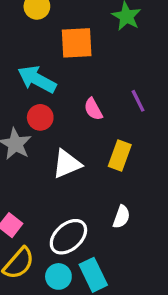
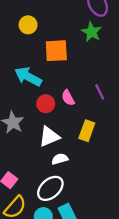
red circle: (40, 117) -> (46, 104), moved
white semicircle: (121, 217) -> (60, 159), moved, turned -126

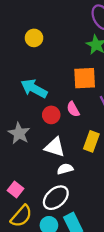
orange square: (56, 51) -> (85, 78), moved
white triangle: (49, 137) -> (55, 147), turned 40

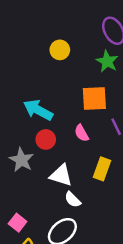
yellow circle: (34, 38) -> (60, 50), moved
red circle: (51, 115) -> (46, 139), moved
white semicircle: (65, 169) -> (73, 200), turned -119

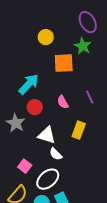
orange square: (94, 99) -> (64, 63), moved
cyan arrow: (38, 110) -> (29, 84), turned 105
pink square: (18, 223) -> (25, 166), moved

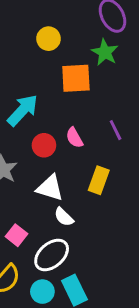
red circle: (35, 107) -> (44, 145), moved

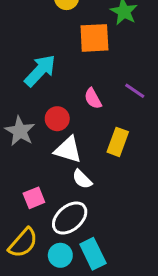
purple line: (116, 130) -> (135, 91), turned -30
red circle: (44, 145) -> (57, 119), moved
pink square: (17, 235) -> (34, 198), turned 30

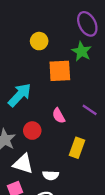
white triangle: (68, 150) -> (23, 164), moved
white semicircle: (82, 179) -> (51, 175), turned -42

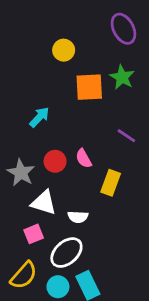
green star: (82, 51) -> (122, 77), moved
cyan arrow: (20, 95) -> (39, 117), size x0.7
pink semicircle: (59, 116) -> (84, 158), moved

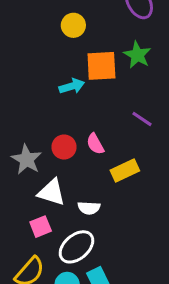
cyan arrow: (39, 117) -> (72, 86), moved, turned 30
yellow rectangle: (111, 183) -> (125, 170), turned 45

